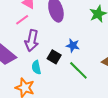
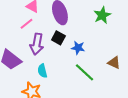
black square: (54, 57) -> (58, 38), moved

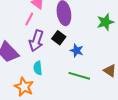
pink line: (27, 24) -> (29, 19), turned -32
green line: (85, 72) -> (79, 76), turned -35

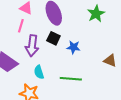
green line: (79, 76) -> (71, 79), moved

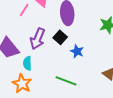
pink line: (21, 26) -> (24, 10), moved
cyan semicircle: (39, 72) -> (27, 63), moved

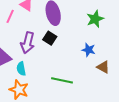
blue star: (77, 51) -> (89, 50), moved

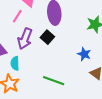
pink line: (10, 16) -> (17, 16), moved

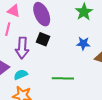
cyan semicircle: (15, 63) -> (21, 75), turned 88

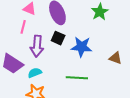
blue star: (83, 43) -> (82, 47), moved, size x1.5

